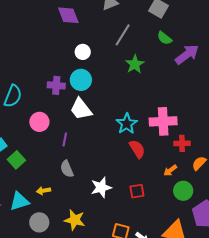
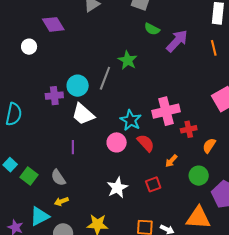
gray line: (123, 35) -> (105, 78), moved
white circle: (83, 52) -> (29, 47), moved
pink circle: (39, 122) -> (117, 142), moved
gray semicircle: (67, 169) -> (58, 178), moved
orange arrow: (170, 170) -> (171, 161), moved

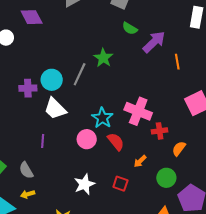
orange line: (214, 48) -> (177, 62), moved
pink cross: (166, 111) -> (138, 111), turned 32
red square: (153, 184) -> (120, 184), turned 35

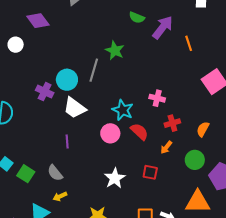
purple cross: (28, 88) -> (45, 92), turned 36
pink cross: (138, 111) -> (157, 98), size x0.6
red cross: (160, 131) -> (172, 123), moved

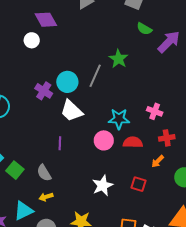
white circle: (16, 45) -> (32, 40), moved
cyan star: (123, 110) -> (119, 119), turned -30
red semicircle: (139, 132) -> (133, 142), turned -48

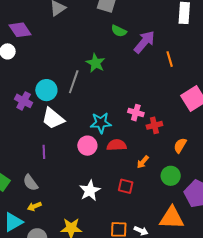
red cross: (167, 138) -> (154, 125), moved

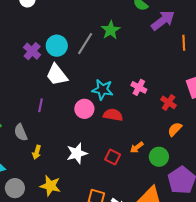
red cross: (154, 125) -> (169, 102), moved, turned 35
orange arrow: (143, 162) -> (137, 147), moved
yellow arrow: (34, 206) -> (37, 152), moved, turned -64

